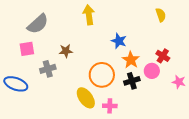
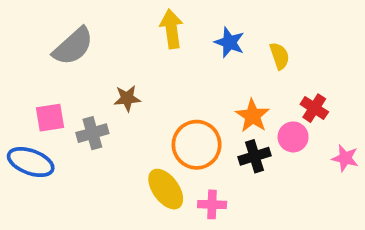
yellow semicircle: (161, 15) -> (280, 56), moved
blue star: (119, 41) -> (229, 42), moved
pink square: (27, 49) -> (50, 118), moved

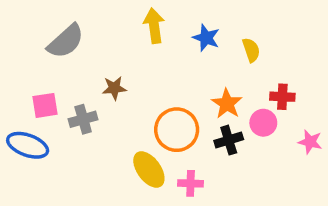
red cross: (314, 108) -> (282, 97), turned -30

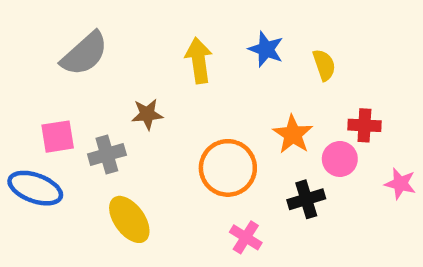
yellow arrow: (154, 26) -> (199, 60), moved
black cross: (229, 140) -> (306, 199), moved
yellow ellipse: (149, 170) -> (129, 219), moved
pink cross: (191, 183) -> (246, 237), turned 30

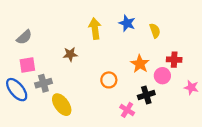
gray semicircle: (85, 54) -> (24, 37), moved, size x0.7
gray cross: (107, 155) -> (43, 83), moved
orange circle: (228, 168) -> (109, 80), size x0.6
blue ellipse: (35, 188) -> (17, 90), turned 30
pink cross: (246, 237) -> (127, 110), moved

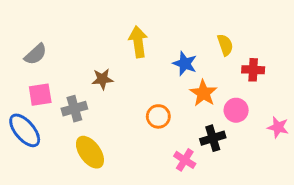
blue star: (127, 23) -> (185, 64), moved
red cross: (174, 60) -> (253, 70), moved
gray cross: (43, 83) -> (74, 109), moved

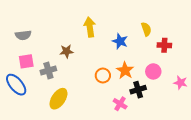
gray semicircle: (36, 54) -> (23, 35), turned 35
orange star: (203, 93) -> (125, 70), moved
yellow ellipse: (90, 152) -> (58, 99), turned 70

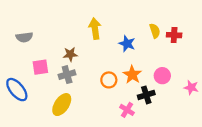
red cross: (164, 45) -> (174, 35), moved
pink square: (26, 61) -> (40, 67), moved
gray cross: (48, 70) -> (67, 75), moved

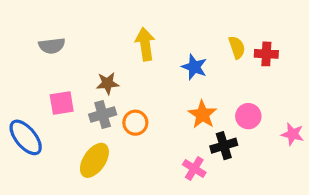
gray semicircle: (24, 37) -> (52, 46), moved
orange circle: (109, 80) -> (135, 123), moved

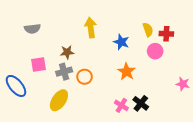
pink circle: (248, 116) -> (155, 51), moved
black cross: (224, 146) -> (141, 103), moved, turned -35

